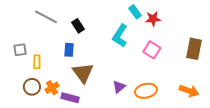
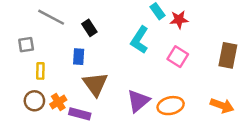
gray square: (20, 50) -> (26, 45), moved
purple triangle: (119, 87) -> (138, 101), size x1.5

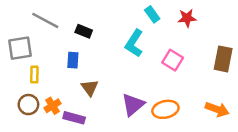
red star: (179, 20) -> (187, 18), moved
black rectangle: (89, 28) -> (84, 31), turned -35
gray square: (26, 45) -> (20, 48), size x1.5
brown triangle: (95, 84) -> (90, 88), size x0.7

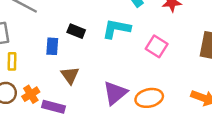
black rectangle: (84, 31) -> (76, 31), moved
cyan L-shape: (134, 43) -> (116, 29), turned 68

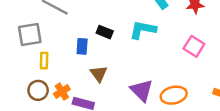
pink square: (157, 46) -> (194, 46), moved
purple triangle: (115, 93) -> (142, 90), turned -35

